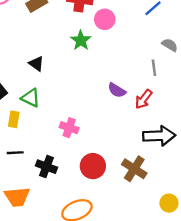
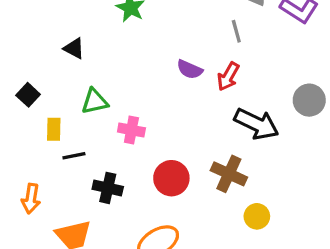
green triangle: (31, 98) -> (95, 101), moved, turned -30
black arrow: (159, 136) -> (257, 124), turned 36
black line: (15, 153) -> (74, 156), moved
yellow circle: (169, 203) -> (257, 216), moved

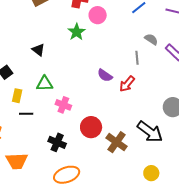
black arrow: (257, 124) -> (150, 132), moved
red circle: (171, 178) -> (91, 127), moved
black cross: (108, 188) -> (57, 142), moved
yellow circle: (257, 216) -> (151, 173), moved

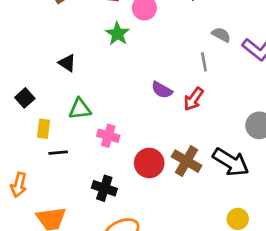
brown cross: (117, 142) -> (187, 161), moved

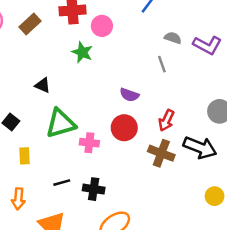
red arrow: (193, 99) -> (166, 120), moved
green triangle: (80, 109) -> (61, 123), size x1.5
yellow rectangle: (43, 129) -> (24, 156), moved
black line: (58, 153) -> (62, 183), moved
red circle: (149, 163) -> (124, 128), moved

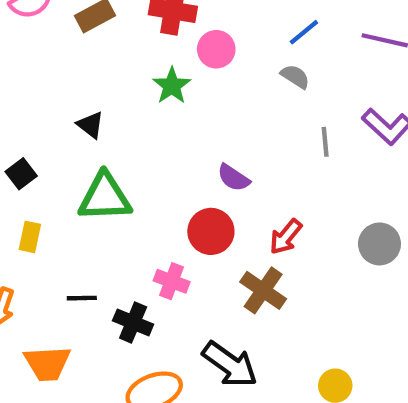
gray semicircle: (173, 38) -> (295, 76), moved
gray line: (162, 64) -> (325, 142), moved
pink cross: (89, 143) -> (172, 281), moved
black arrow: (200, 148) -> (230, 364), moved

